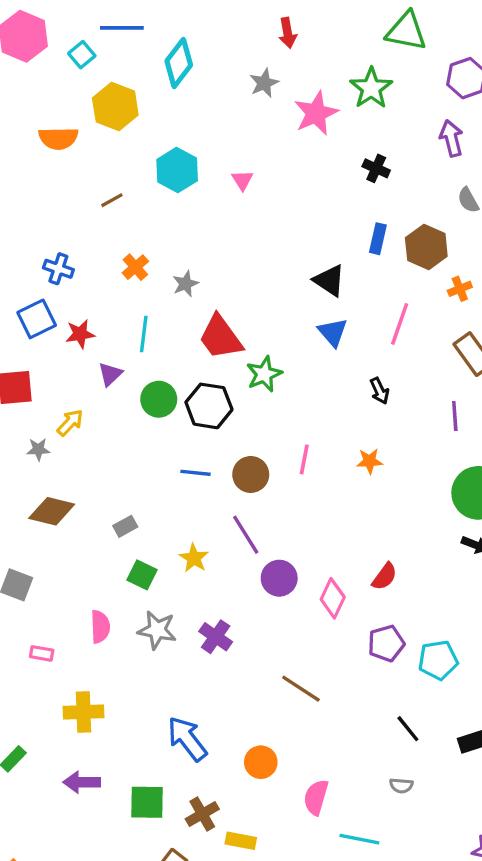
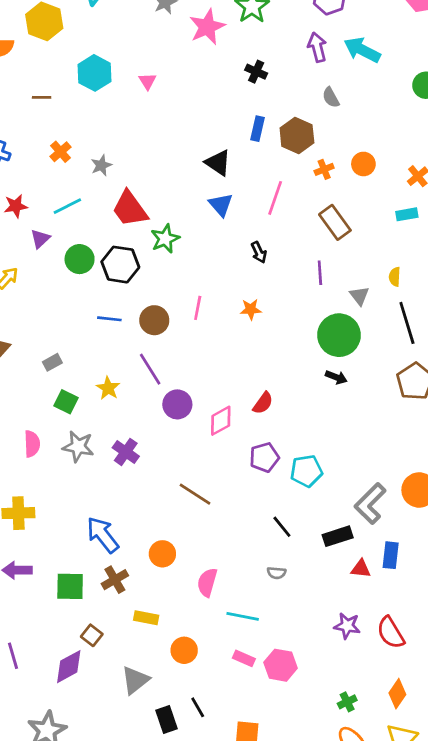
brown line: (112, 200) -> (42, 97), turned 30
cyan line: (144, 334) -> (67, 206), turned 56
pink diamond: (333, 598) -> (221, 421), turned 36
brown cross: (202, 814) -> (115, 580), moved

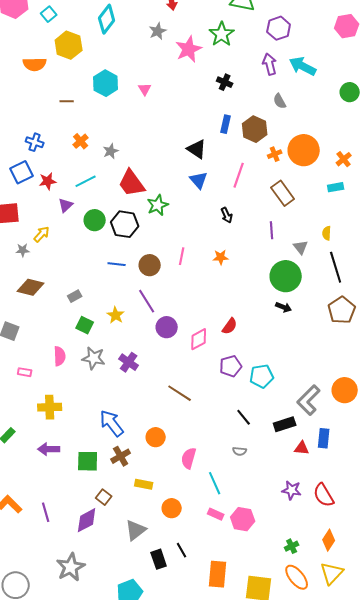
orange circle: (363, 164) -> (304, 150), size x1.8
cyan line: (243, 616) -> (215, 483), turned 55

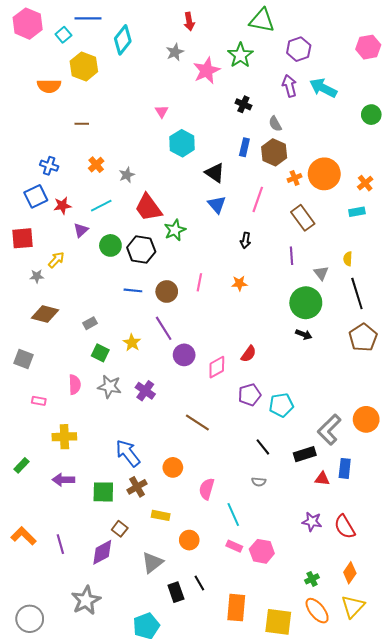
cyan hexagon: (106, 83) -> (182, 143), moved
gray semicircle: (280, 101) -> (275, 124), moved
black arrow: (227, 215) -> (245, 240), turned 35

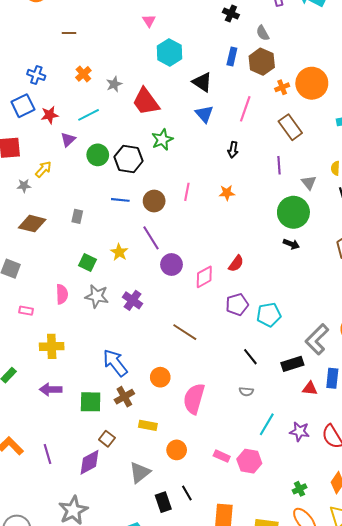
red trapezoid: (148, 208) -> (146, 102), moved
gray rectangle: (90, 323) -> (77, 216), moved, turned -48
pink semicircle: (207, 489) -> (194, 399), size x1.4
cyan line: (233, 514) -> (267, 424), moved, turned 55

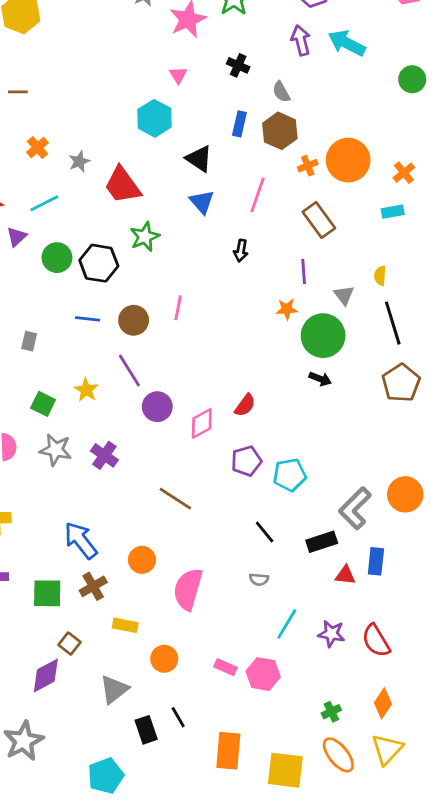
pink triangle: (149, 21) -> (178, 75), moved
orange star: (227, 193) -> (287, 309), moved

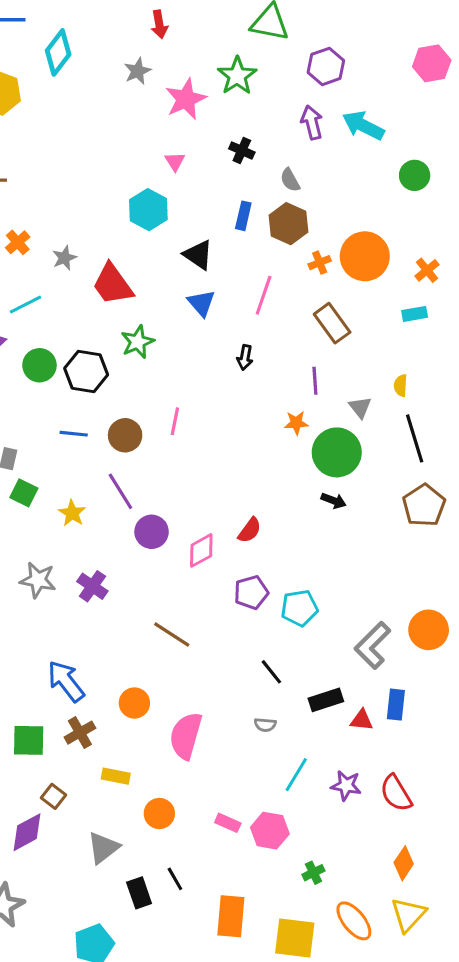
green circle: (412, 79) -> (415, 175), moved
green square: (43, 404) -> (24, 493), moved
black rectangle: (322, 542) -> (326, 700), moved
green cross: (331, 712) -> (313, 873), moved

